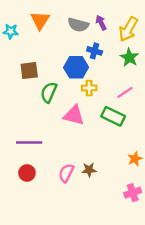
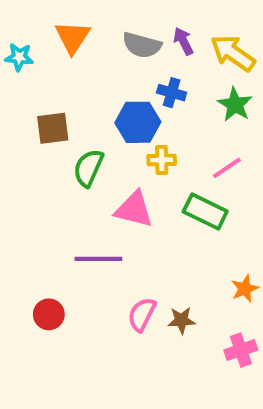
yellow arrow: (128, 29) -> (233, 53), turned 95
purple line: (29, 142) -> (98, 259), moved
brown star: (89, 170) -> (181, 320), moved
pink semicircle: (66, 173) -> (142, 314), moved

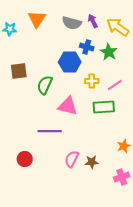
green star: (235, 105) -> (109, 52), moved
brown square: (53, 128) -> (19, 71), moved
yellow cross: (162, 160) -> (92, 81), moved
green rectangle: (205, 211) -> (104, 107), turned -30

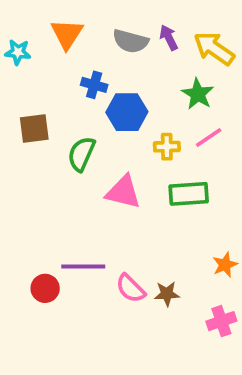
blue cross: (87, 47) -> (94, 85), moved
pink line: (115, 85) -> (209, 138), moved
purple line: (50, 131) -> (83, 267), moved
pink semicircle: (72, 159) -> (131, 288), turned -72

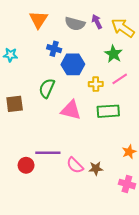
cyan star: (18, 52) -> (10, 55), moved
brown square: (34, 128) -> (15, 104), moved
pink cross: (221, 321) -> (127, 184), turned 35

